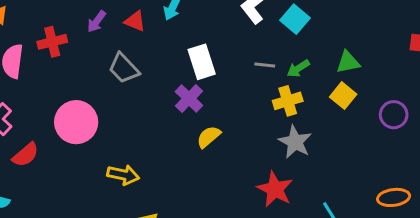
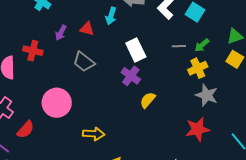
red cross: (52, 42) -> (33, 51), turned 36
red star: (275, 189) -> (198, 129), turned -30

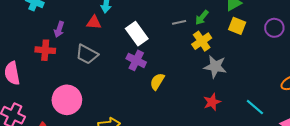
red triangle: (87, 29) -> (94, 22), moved
red cross: (33, 51) -> (45, 50), moved
red star: (198, 129) -> (212, 102), size x0.7

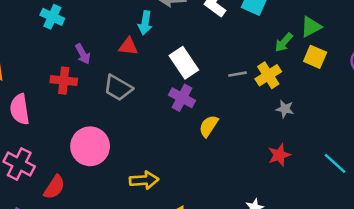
green arrow: (202, 17) -> (284, 42), moved
gray line: (179, 22) -> (237, 74), moved
purple arrow: (59, 29) -> (83, 54), turned -49
gray star: (215, 67) -> (285, 109), size x0.6

